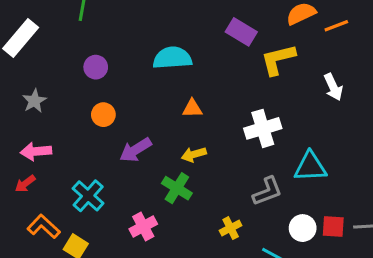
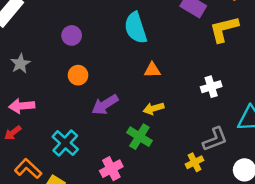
cyan semicircle: (172, 58) -> (136, 28), turned -104
white cross: (263, 128) -> (211, 87), size x0.7
yellow cross: (231, 228) -> (195, 162), moved

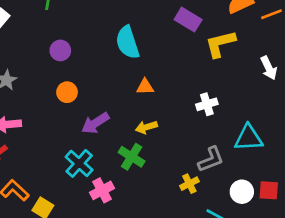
cyan cross: (65, 143) -> (79, 163), moved

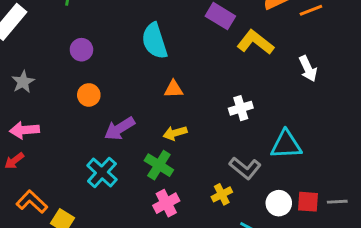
yellow L-shape: (220, 44) -> (255, 42), turned 52
gray L-shape: (211, 159) -> (245, 168), turned 60
pink cross: (102, 190) -> (166, 203), moved

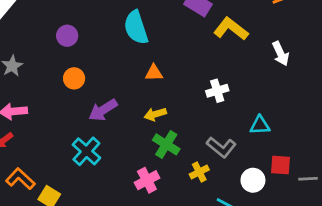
cyan triangle: (286, 145) -> (260, 125), size x0.7
green cross: (159, 165) -> (166, 144), moved
red square: (308, 202) -> (280, 165), moved

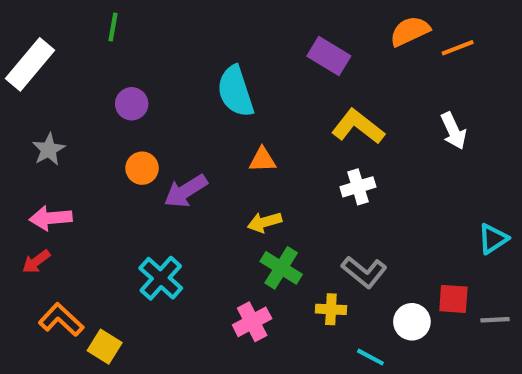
yellow L-shape: (231, 29) -> (358, 127), moved
purple arrow: (103, 110) -> (186, 191), moved
cyan triangle: (260, 125) -> (493, 239), moved, turned -30
yellow cross: (199, 172) -> (331, 309), turned 30

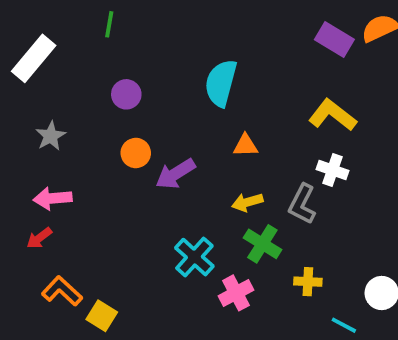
purple rectangle: (329, 56) -> (334, 39), moved
cyan semicircle: (235, 91) -> (221, 83), turned 33
white cross: (358, 187) -> (332, 170), turned 36
gray L-shape: (364, 272) -> (302, 204), moved, turned 78
cyan cross: (161, 278) -> (194, 257), moved

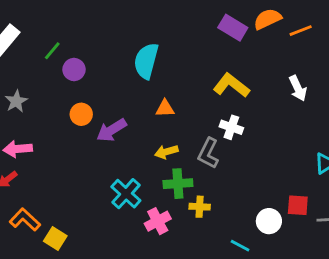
green line: (109, 24) -> (52, 51), moved, turned 30
green cross: (262, 244) -> (178, 184), turned -36
yellow cross: (308, 282) -> (200, 207), moved

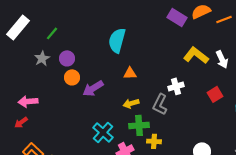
purple circle: (74, 70) -> (67, 58), moved
yellow L-shape: (231, 85) -> (196, 55), moved
gray star: (16, 101) -> (42, 58), moved
white cross: (231, 127) -> (176, 86), turned -35
red square: (298, 205) -> (215, 94), moved, turned -35

